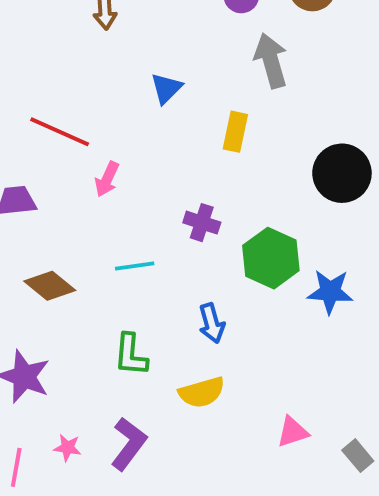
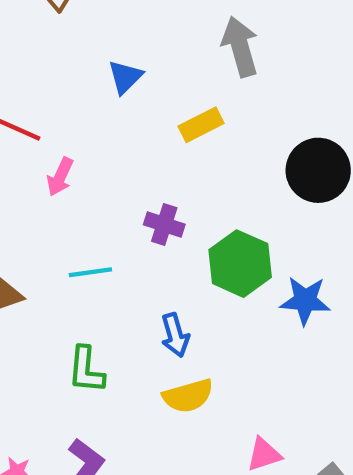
yellow rectangle: (235, 132) -> (201, 125), turned 51
yellow semicircle: (202, 392) -> (188, 396), moved

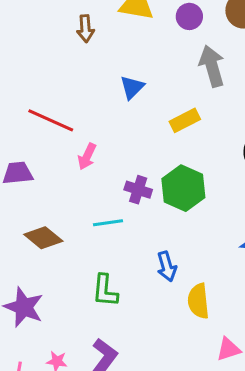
purple cross: (164, 225) -> (138, 190), moved
green hexagon: (240, 264) -> (183, 188), moved
yellow semicircle: (188, 396) -> (198, 301), moved, turned 100

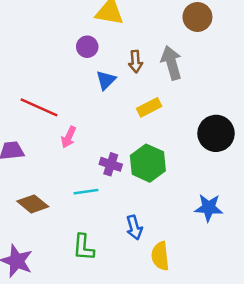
purple circle: (189, 16) -> (87, 47), moved
brown arrow: (85, 29) -> (136, 62), moved

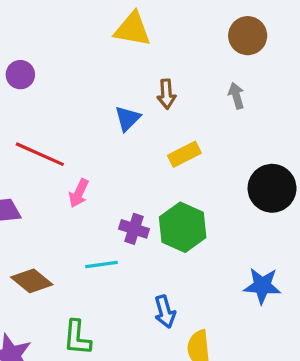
purple circle: (87, 47) -> (20, 75), moved
gray arrow: (171, 63) -> (236, 96), moved, size x0.6
green L-shape: (83, 247) -> (77, 338), moved

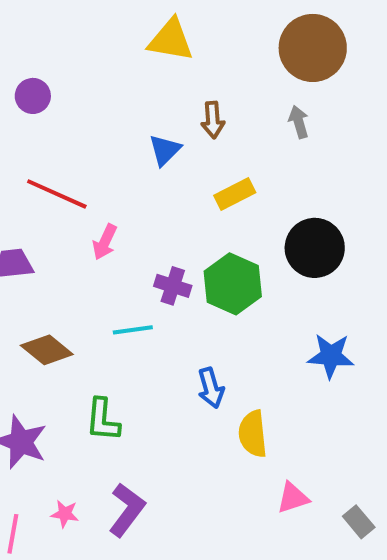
brown circle: (248, 36) -> (313, 48), size x1.4
black circle: (272, 188) -> (315, 248), moved

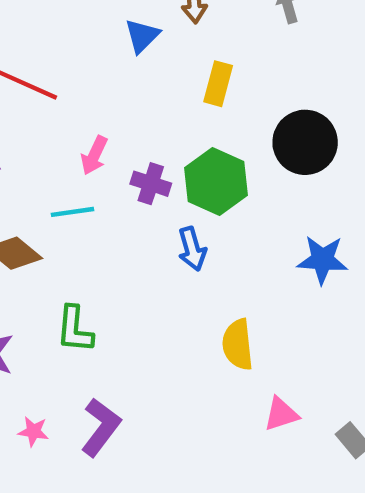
yellow rectangle: (235, 194) -> (218, 84), turned -48
pink arrow: (105, 242) -> (94, 155), moved
cyan line: (133, 330) -> (73, 212), moved
blue arrow: (211, 388) -> (192, 249), moved

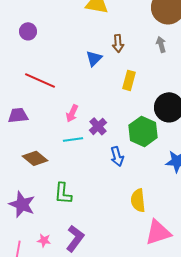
green hexagon: (216, 181) -> (143, 131), moved
purple cross: (151, 184) -> (98, 126), turned 30
cyan line: (73, 212) -> (73, 139), moved
pink triangle: (281, 414) -> (158, 232), size x1.6

